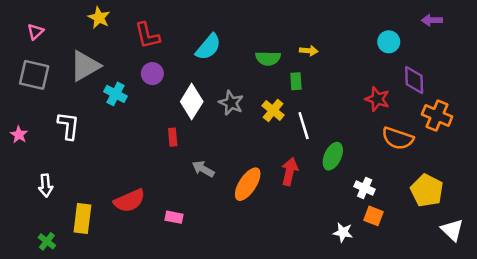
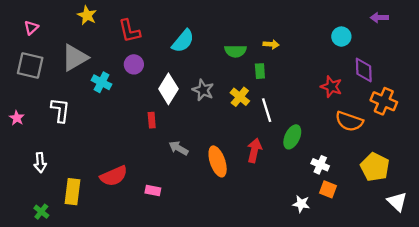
orange ellipse: (248, 184) -> (218, 161), turned -52

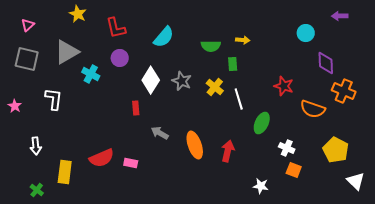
red star: (331, 87) -> (284, 86), moved
red arrow: (254, 150) -> (228, 151), moved
pink rectangle: (153, 190) -> (131, 163), moved
white star: (301, 204) -> (261, 186), moved

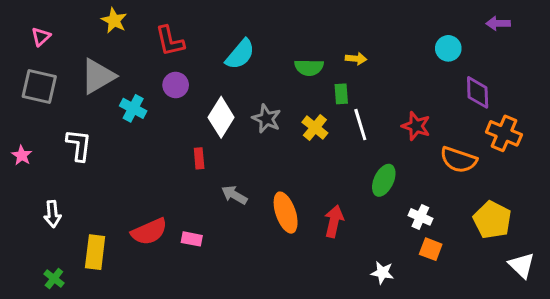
white line: (239, 99) -> (360, 125), moved

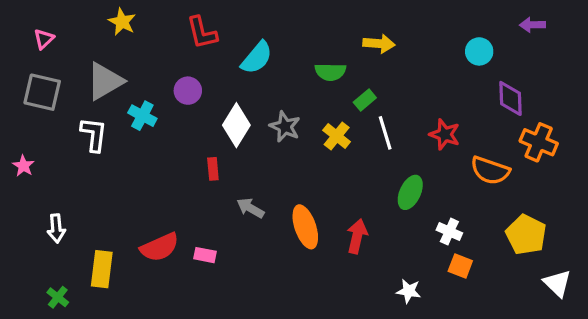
red L-shape: (170, 41) -> (202, 33), moved
yellow arrow: (356, 59) -> (379, 44), moved, size x1.4
green rectangle: (341, 94) -> (365, 100), turned 54
white L-shape: (79, 145) -> (94, 134), moved

